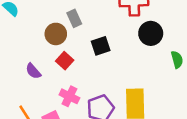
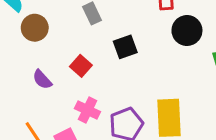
brown circle: (56, 34) -> (35, 28), moved

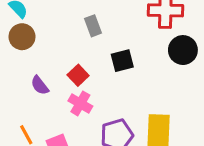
brown circle: (35, 28) -> (22, 37), moved
pink cross: (87, 110) -> (80, 103), moved

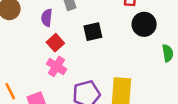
purple semicircle: (40, 85) -> (47, 18), moved, turned 42

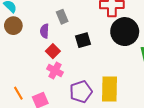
black circle: (144, 24) -> (125, 32), size x1.4

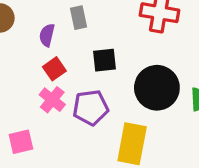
black circle: (125, 32) -> (157, 88), moved
purple pentagon: (81, 92) -> (91, 108), moved

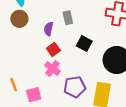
black square: (105, 60) -> (84, 44), turned 35
purple pentagon: (91, 108) -> (75, 87), moved

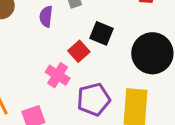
red square: (53, 49) -> (79, 51), moved

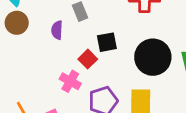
black square: (101, 33) -> (107, 42), turned -30

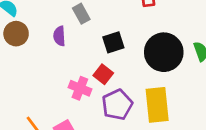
red square: (88, 59) -> (103, 74), moved

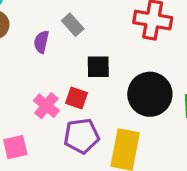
gray rectangle: (81, 14) -> (73, 25), turned -30
red square: (103, 74) -> (77, 98), turned -36

